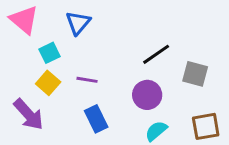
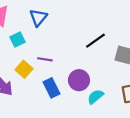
yellow square: (48, 83) -> (24, 69), moved
purple circle: (147, 95) -> (79, 80), moved

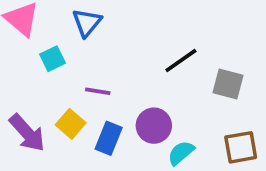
yellow square: (24, 69) -> (71, 124), moved
blue rectangle: (51, 88) -> (109, 138), turned 48

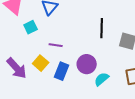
black line: (181, 61) -> (102, 28), turned -54

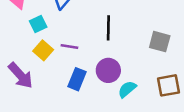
black line: (102, 28) -> (108, 28), moved
yellow square: (41, 63) -> (43, 50), moved

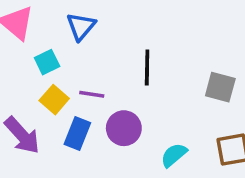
purple circle: (108, 70) -> (124, 128), moved
blue rectangle: (77, 79) -> (77, 134), moved

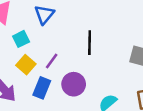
purple line: (92, 94) -> (52, 61), turned -63

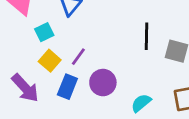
black line: (90, 43) -> (147, 36), moved

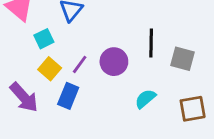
purple circle: (103, 83) -> (114, 62), moved
cyan semicircle: (141, 103) -> (145, 99), moved

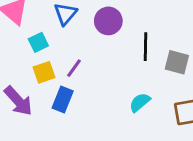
purple circle: (114, 62) -> (108, 21), moved
yellow square: (50, 69) -> (44, 72), turned 30

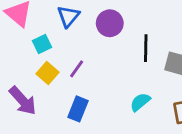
yellow square: (44, 72) -> (48, 73), turned -30
blue rectangle: (63, 100) -> (78, 109), moved

